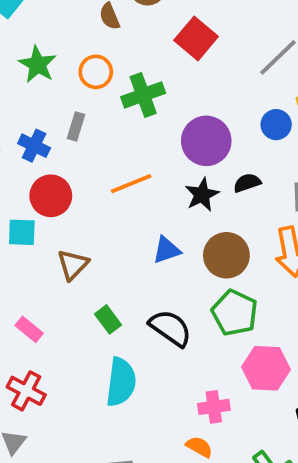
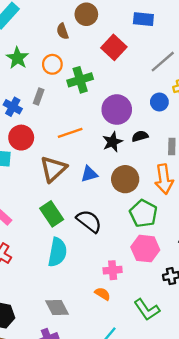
brown triangle: (73, 265) -> (53, 169), moved, size x1.4
green pentagon: (235, 313) -> (143, 213), moved
green rectangle: (108, 319) -> (52, 214), size x1.5

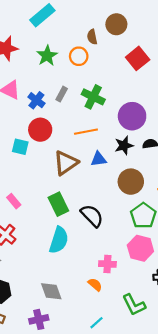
orange circle: (52, 64) -> (79, 56), moved
green cross: (80, 80) -> (93, 97), moved, turned 35
blue triangle: (89, 174) -> (99, 159), moved

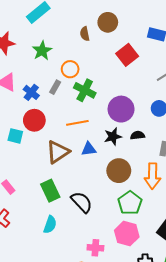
orange circle: (79, 56) -> (70, 69), moved
cyan semicircle: (59, 240) -> (50, 225), size x0.7

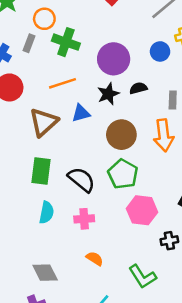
green rectangle: (50, 191) -> (41, 171), turned 40
green pentagon: (130, 203) -> (123, 174), moved
pink cross: (95, 248) -> (84, 219), moved

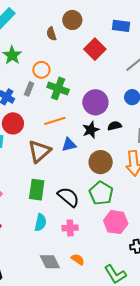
gray diamond: (45, 273) -> (50, 262), moved

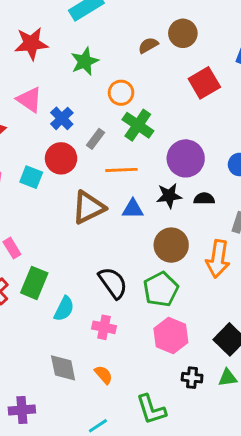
brown semicircle: (51, 34) -> (148, 45), turned 64
gray rectangle: (29, 89) -> (95, 139), moved
green rectangle: (37, 190) -> (34, 283), moved

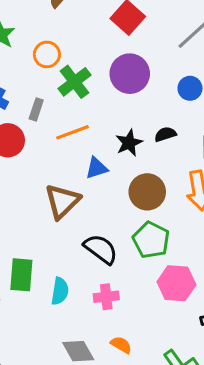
green cross: (138, 125) -> (74, 82), turned 36
purple circle: (186, 158) -> (130, 74), moved
brown triangle: (88, 207) -> (62, 201), moved

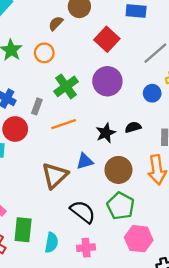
orange circle: (47, 54) -> (44, 53), moved
blue triangle: (97, 168) -> (85, 161), moved

